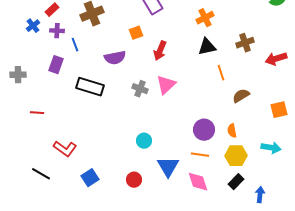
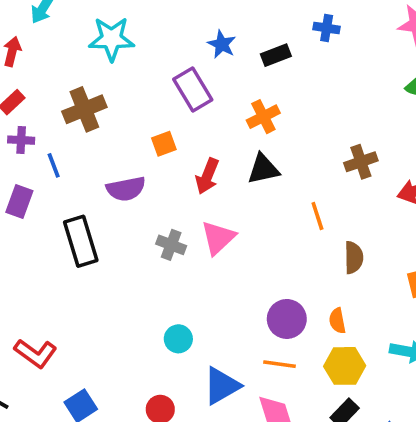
orange cross: (205, 18) -> (263, 117), moved
black triangle: (207, 47) -> (263, 169), moved
black rectangle: (90, 87) -> (81, 241), turned 56
brown semicircle: (241, 96) -> (354, 258), turned 120
blue triangle: (168, 167) -> (222, 386), turned 30

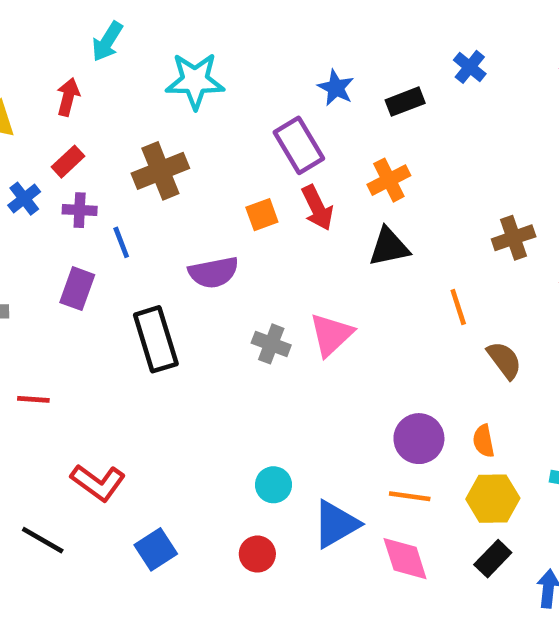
blue cross: (327, 28) -> (470, 67), turned 30
red arrow: (207, 176) -> (317, 208), moved, turned -48
brown semicircle: (354, 258) -> (504, 360), turned -36
cyan circle: (178, 339) -> (273, 485), moved

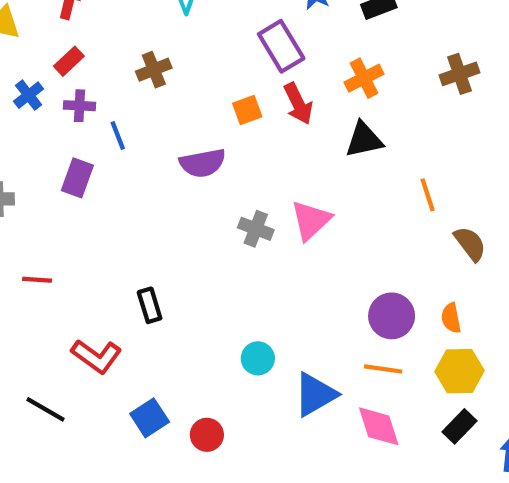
brown cross: (160, 171) -> (154, 70), size x0.7
brown cross: (514, 238) -> (460, 74), moved
black rectangle: (156, 339) -> (150, 305), moved, size x0.6
red circle: (257, 554) -> (207, 435), moved

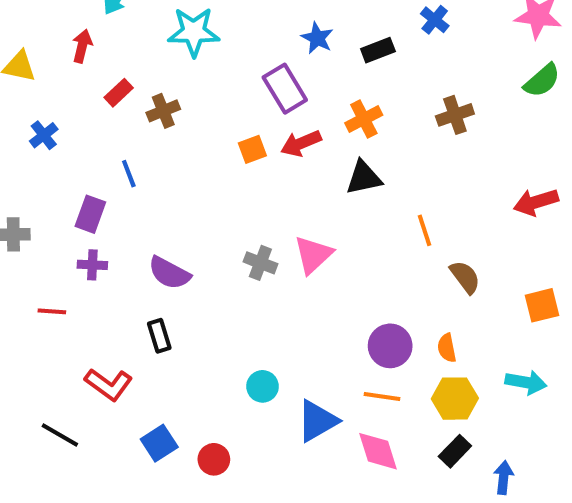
red rectangle: (69, 61) -> (119, 93), moved
red arrow: (298, 104) -> (301, 143), turned 93
purple cross: (80, 106) -> (92, 265), moved
purple semicircle: (203, 163) -> (169, 273), moved, turned 39

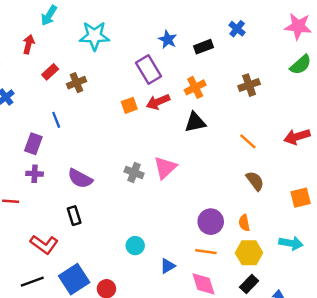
orange line: (425, 230) -> (248, 141), moved, turned -30
blue triangle: (317, 421) -> (168, 266), size x0.6
black line: (60, 435) -> (32, 282), moved, turned -50
blue square: (159, 443) -> (74, 279), size x1.4

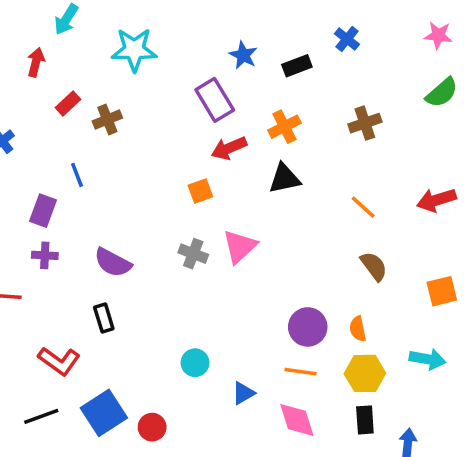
pink star: (298, 26) -> (438, 35), size x0.7
orange square: (129, 105) -> (200, 191), moved
black rectangle: (249, 284) -> (365, 420), turned -48

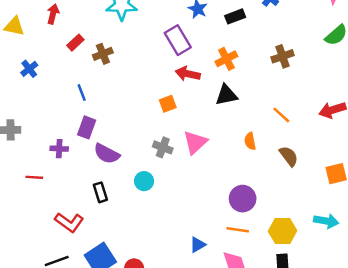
red arrow: (229, 148) -> (188, 74), turned 35
purple rectangle: (43, 211) -> (87, 127), moved
orange semicircle: (358, 329) -> (250, 141), moved
cyan circle: (195, 363) -> (144, 181), moved

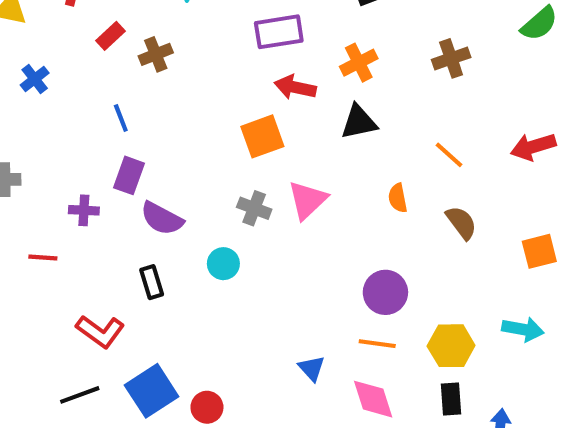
purple rectangle: (178, 40) -> (279, 32), turned -68
orange square: (168, 104) -> (262, 136), size x1.5
blue triangle: (198, 245) -> (312, 368), turned -42

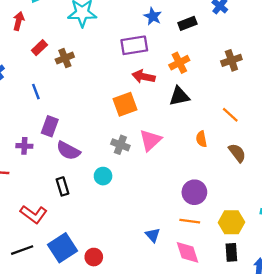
blue line: (121, 118) -> (36, 92), moved

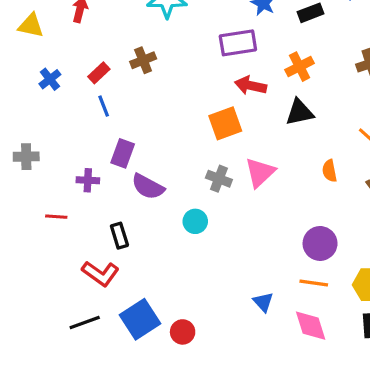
red rectangle: (39, 48) -> (99, 73), moved
black rectangle: (63, 186) -> (119, 236), moved

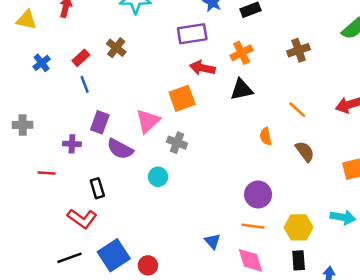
brown cross: (143, 60) -> (116, 48), turned -30
pink triangle: (260, 172) -> (148, 121), moved

